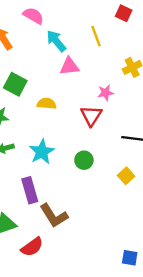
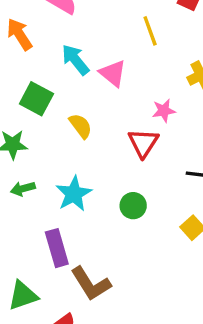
cyan arrow: (56, 41) -> (75, 60), moved
pink triangle: (69, 66) -> (113, 73), turned 45
yellow semicircle: (47, 104) -> (81, 126), turned 48

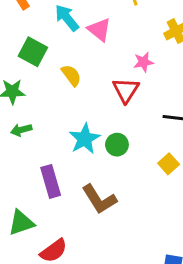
cyan star: (74, 194) -> (85, 139), moved
brown L-shape: (91, 284) -> (99, 199), moved

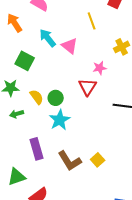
yellow semicircle: (71, 75) -> (37, 97), moved
green circle: (117, 145) -> (56, 98), moved
yellow square: (169, 164) -> (98, 160), moved

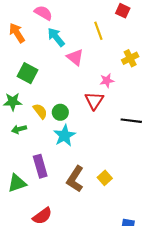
cyan arrow: (48, 38) -> (56, 37), moved
brown L-shape: (70, 161) -> (75, 179), turned 65
green triangle: (17, 177) -> (17, 183), moved

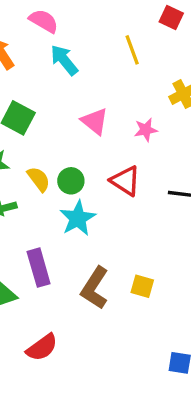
pink triangle: (75, 57) -> (95, 121), moved
red triangle: (94, 101) -> (125, 181), moved, turned -30
yellow square: (105, 178) -> (142, 286), turned -32

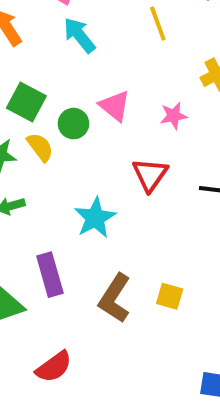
yellow semicircle: (39, 179) -> (40, 147), moved
green circle: (71, 181) -> (73, 124), moved
red triangle: (125, 181) -> (150, 175), turned 32

